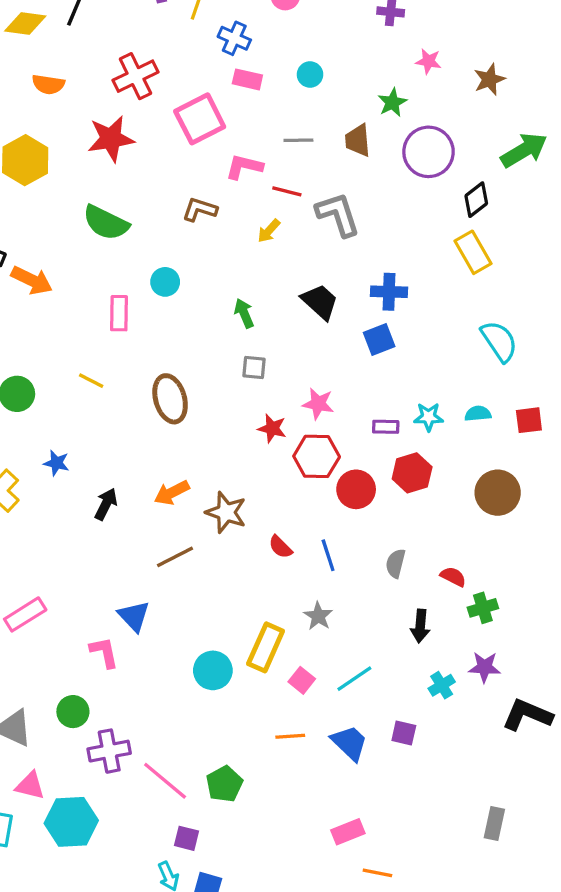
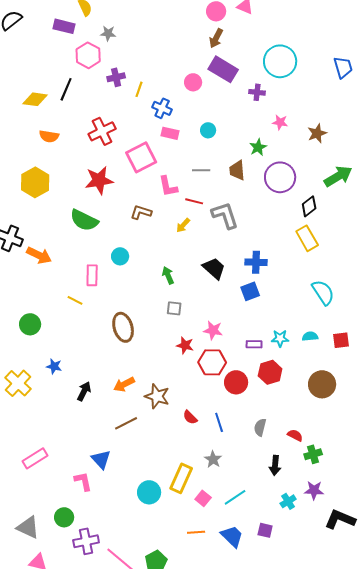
red star: (111, 139) -> (99, 180), moved
pink L-shape: (244, 167) -> (168, 186), turned -115
yellow line: (91, 381) -> (75, 300), moved

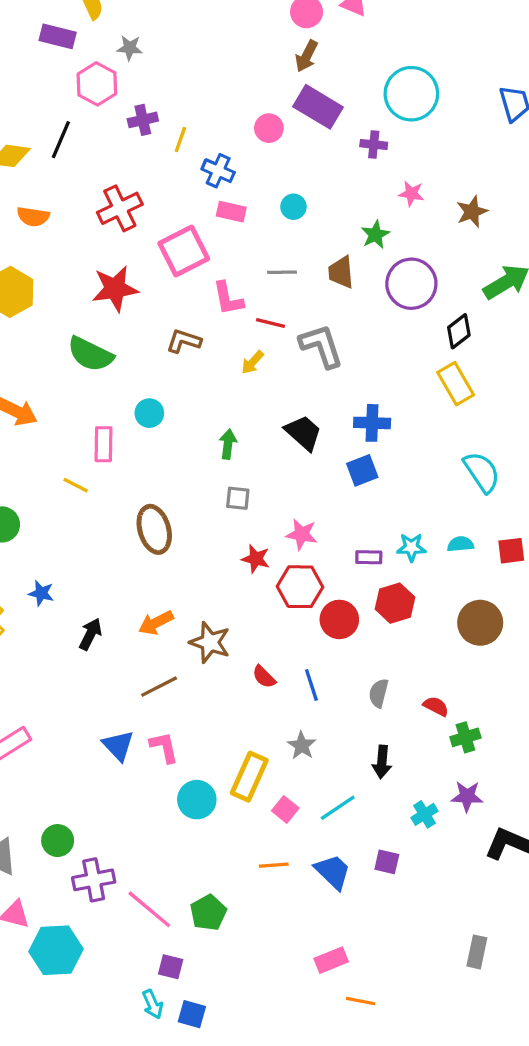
green arrow: (168, 275) -> (228, 444), turned 30
black arrow: (275, 465) -> (382, 762), moved
pink L-shape: (83, 481) -> (164, 747), moved

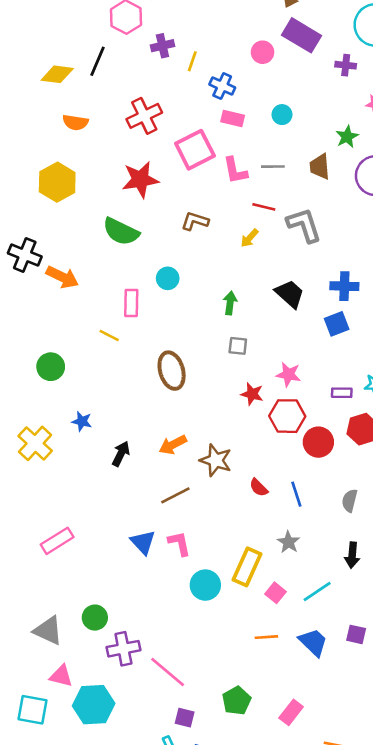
pink L-shape: (228, 298) -> (235, 170), moved
green pentagon: (208, 913) -> (237, 701), moved
pink rectangle: (331, 960) -> (291, 712), moved, turned -30

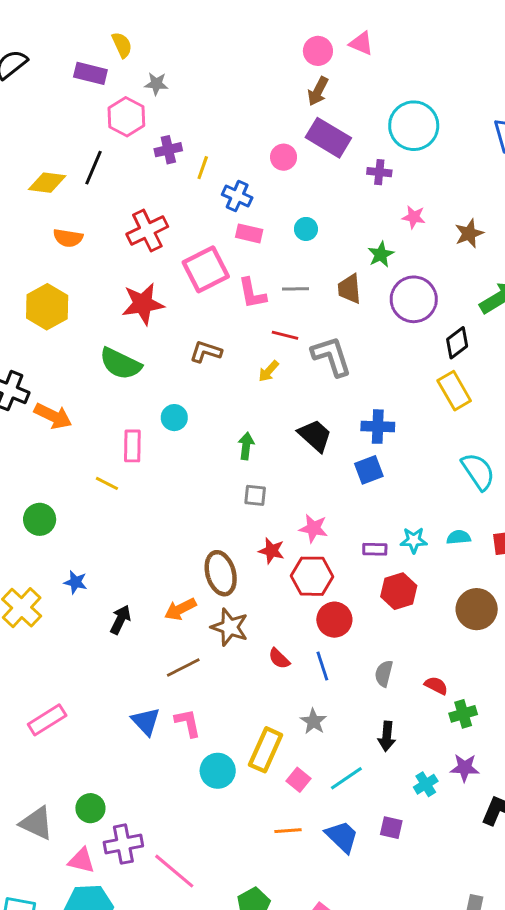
brown ellipse: (172, 371) -> (221, 573), moved
red circle: (318, 442) -> (334, 620), moved
pink triangle: (61, 676) -> (81, 861), moved

